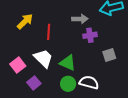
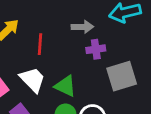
gray square: (109, 55) -> (122, 76), size x1.6

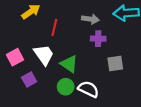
gray square: (122, 76) -> (115, 63), size x0.7

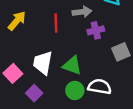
red line: (54, 27) -> (56, 23), moved
white trapezoid: (44, 55) -> (43, 63), turned -120

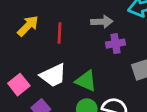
red line: (56, 23) -> (59, 33), moved
white trapezoid: (43, 63) -> (53, 75), turned -130

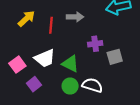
gray arrow: (102, 22) -> (75, 17), moved
purple cross: (116, 44) -> (95, 44), moved

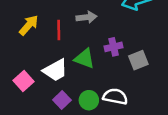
green triangle: (70, 64) -> (84, 59), moved
purple square: (34, 84) -> (62, 100), moved

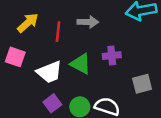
gray square: (138, 60) -> (142, 84), moved
pink square: (24, 81) -> (15, 57), moved, turned -36

